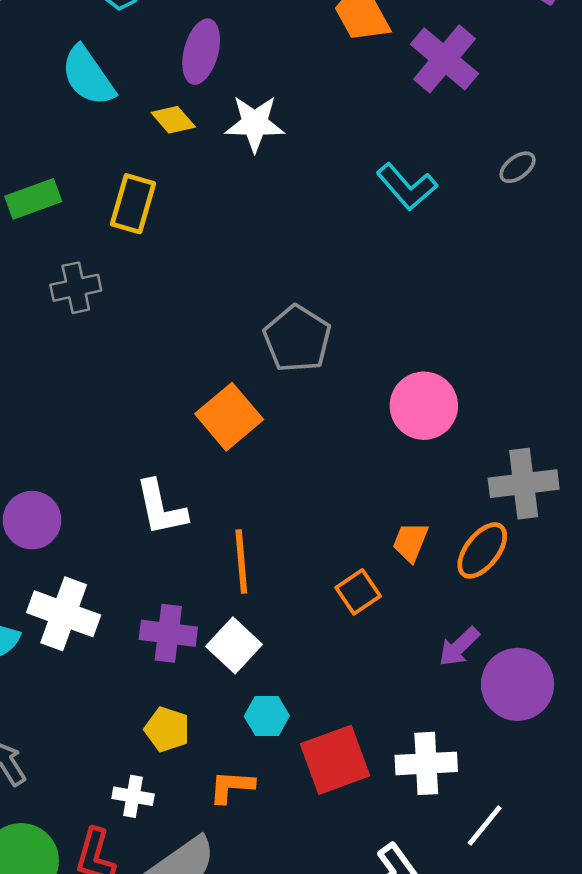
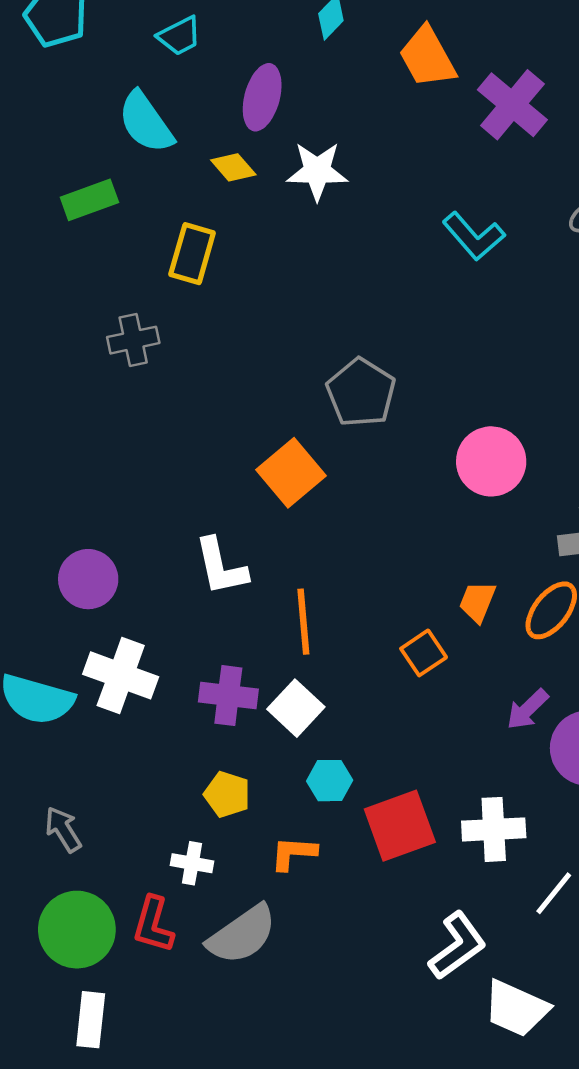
green rectangle: (33, 199) -> (89, 200), moved

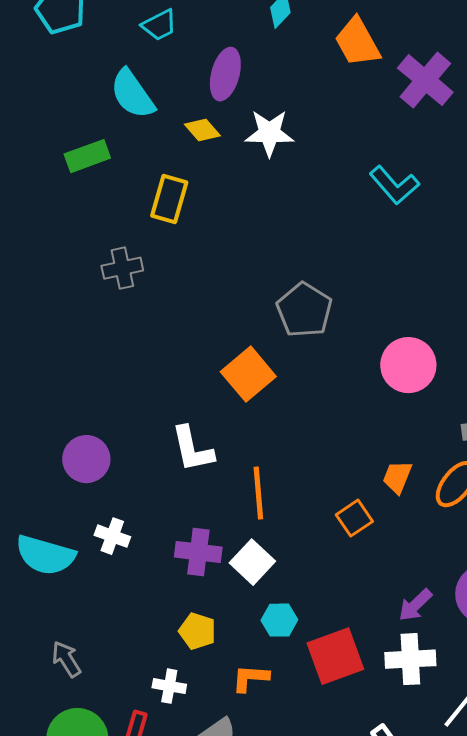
white cross: (121, 675) -> (112, 536), size x0.6
purple arrow: (527, 709) -> (415, 605), moved

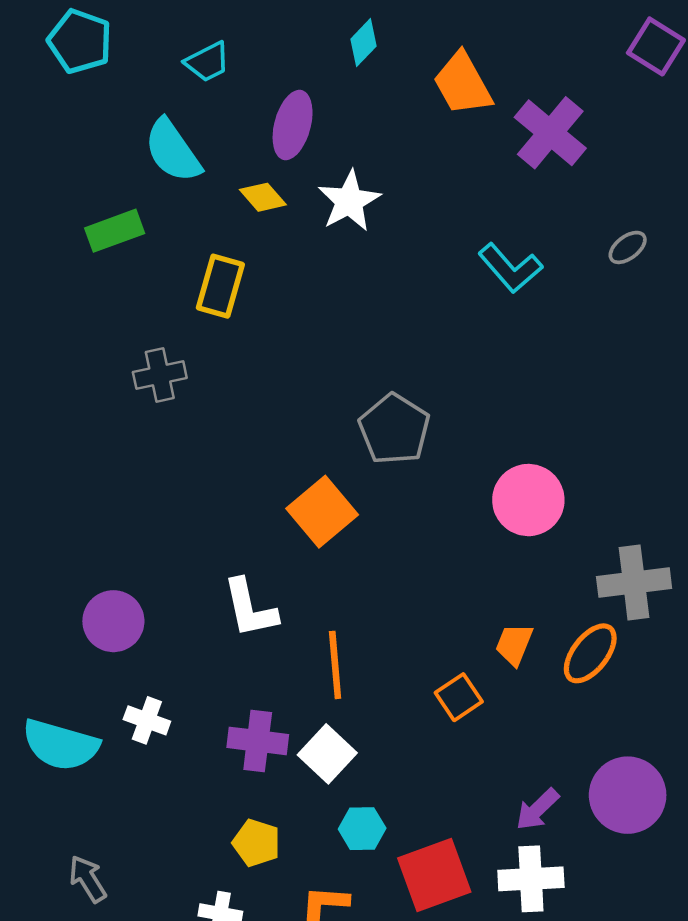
white star: (269, 133) -> (349, 201), turned -30

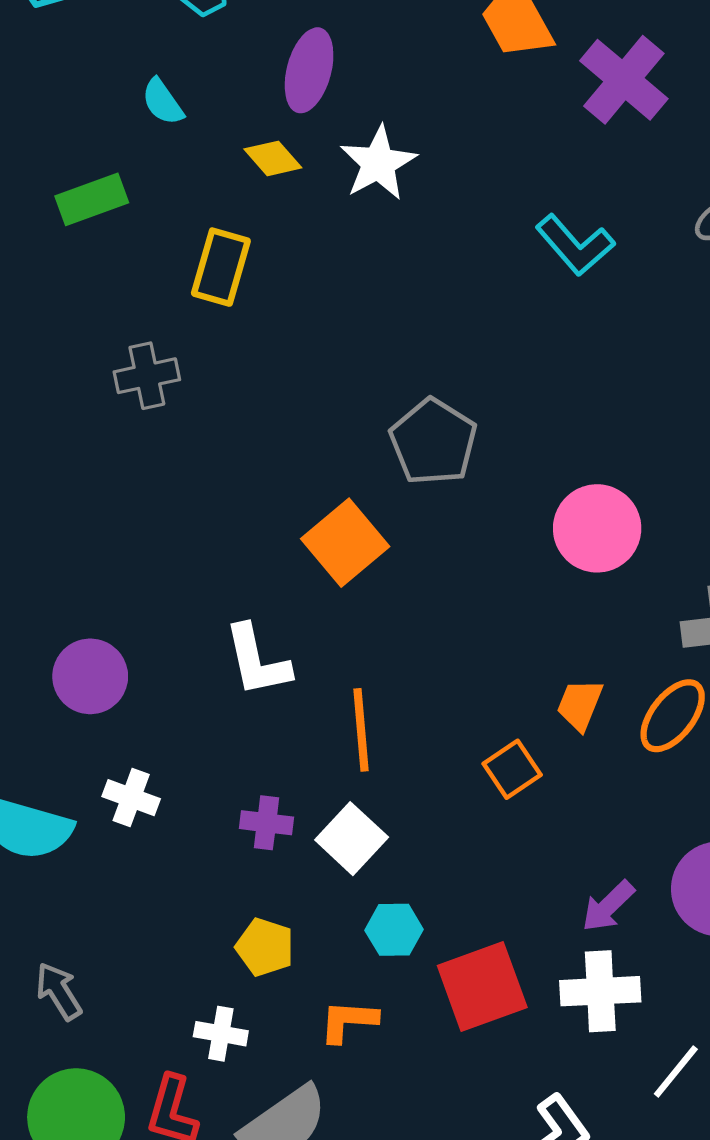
cyan semicircle: (173, 151) -> (163, 102), size x0.6
purple cross: (258, 741) -> (267, 823), size x0.7

